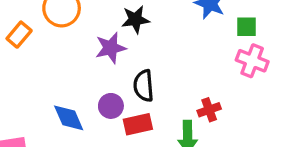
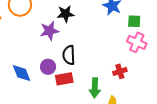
red cross: (209, 110) -> (120, 71), moved

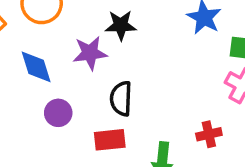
purple circle: (48, 67) -> (58, 113), moved
blue diamond: (22, 73) -> (36, 67), moved

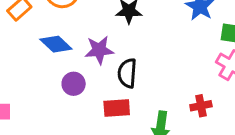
purple star: (90, 53) -> (99, 50), moved
blue diamond: (36, 67) -> (56, 44), turned -32

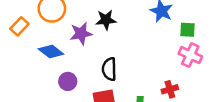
purple star: (99, 50) -> (81, 34), moved

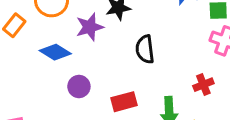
black semicircle: (109, 69) -> (145, 49), moved

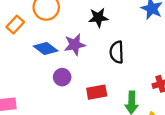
purple star: (90, 27) -> (75, 45), moved

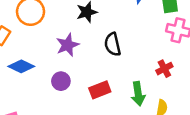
blue diamond: (46, 48) -> (21, 66), moved

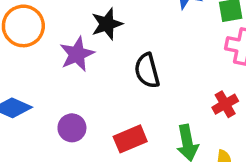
purple star: (68, 45) -> (77, 54), moved

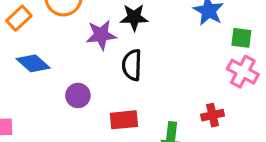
black semicircle: (147, 71) -> (132, 65), moved

